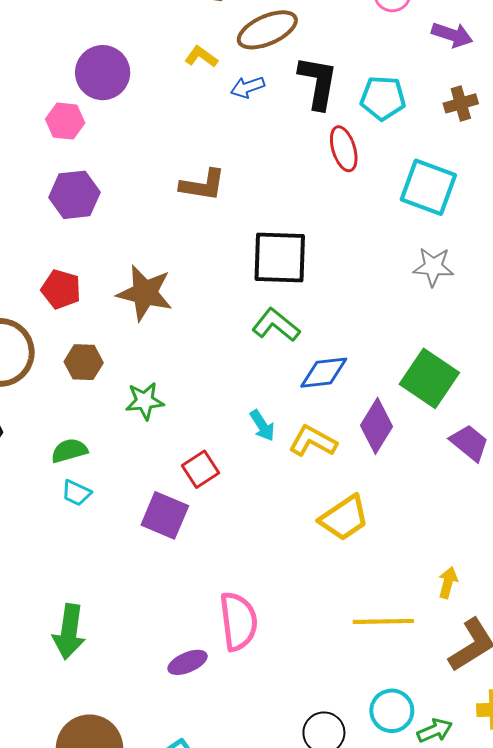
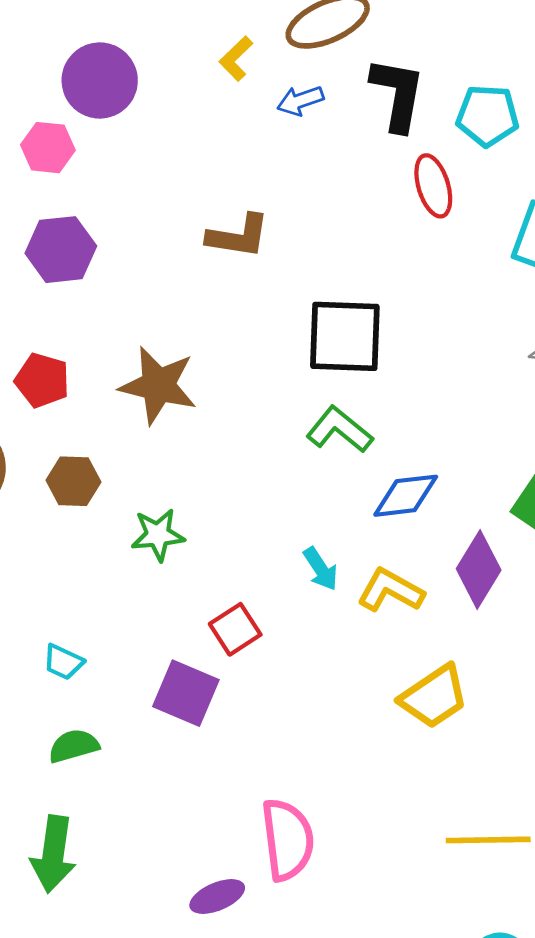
yellow L-shape: (201, 57) -> (236, 58), turned -80
green semicircle: (69, 451) -> (74, 746), moved

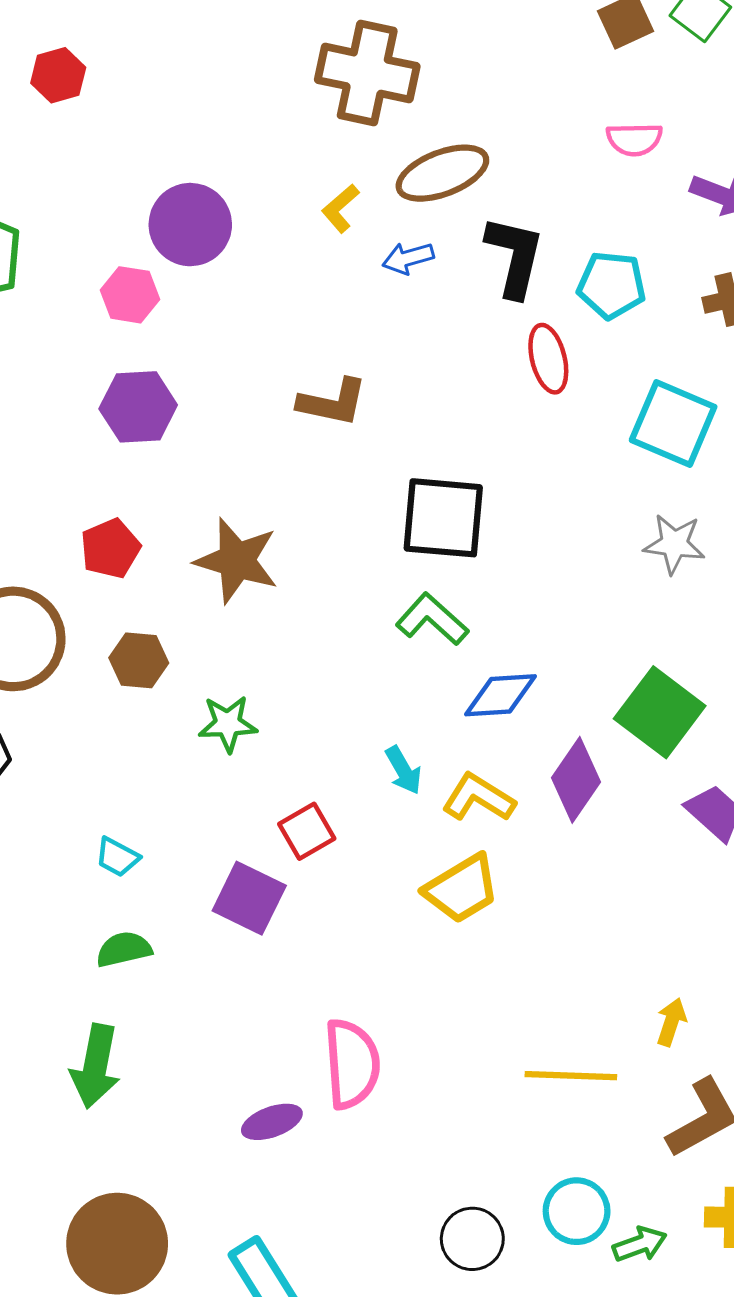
red pentagon: (42, 380) -> (110, 548), turned 30
yellow trapezoid: (434, 697) -> (462, 889), moved

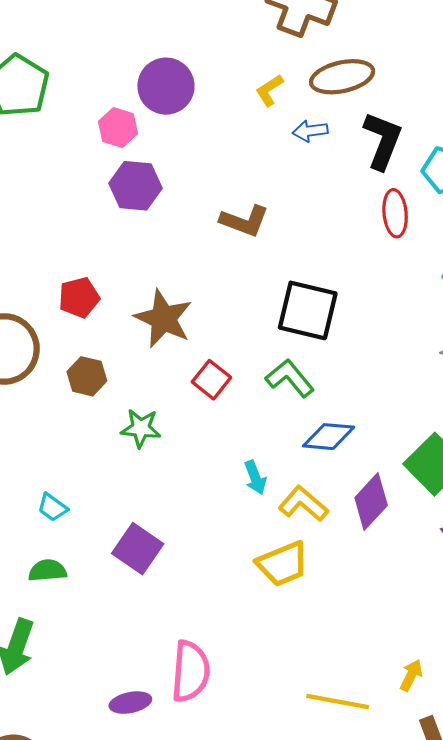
purple hexagon: (138, 407) -> (136, 186), moved
red square: (307, 831) -> (211, 380), moved, turned -30

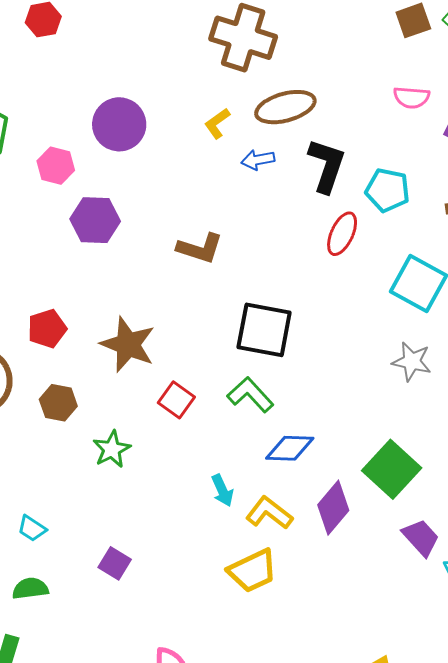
pink hexagon: (118, 128) -> (56, 166), moved
red ellipse: (395, 213) -> (342, 234), turned 33
green star: (141, 428) -> (112, 449), turned -30
purple square: (138, 549) -> (115, 563), size x0.7

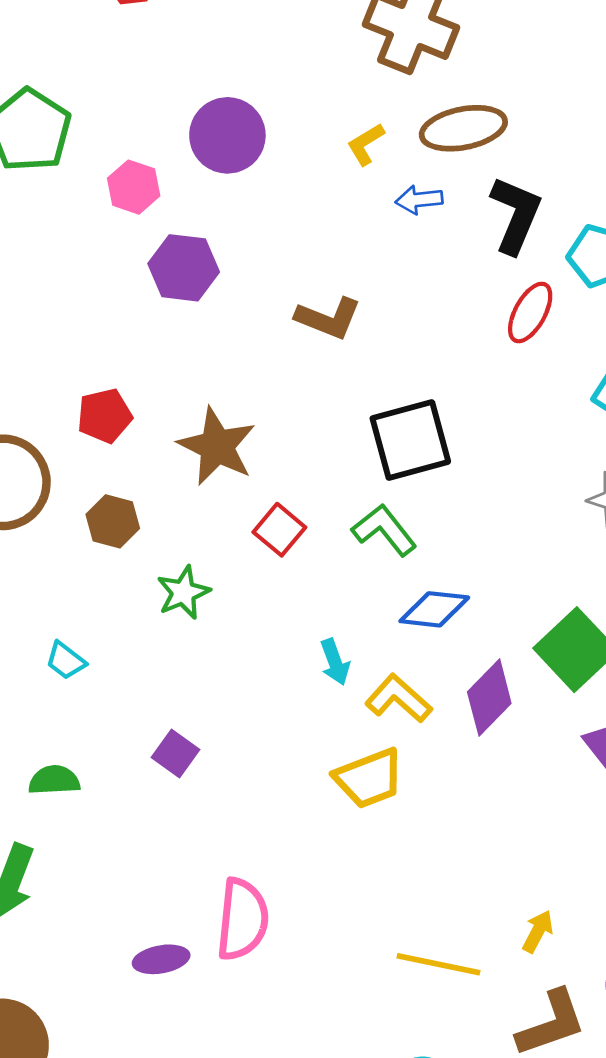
black square: (264, 330) -> (410, 440), turned -30
cyan trapezoid: (32, 528) -> (66, 661), moved

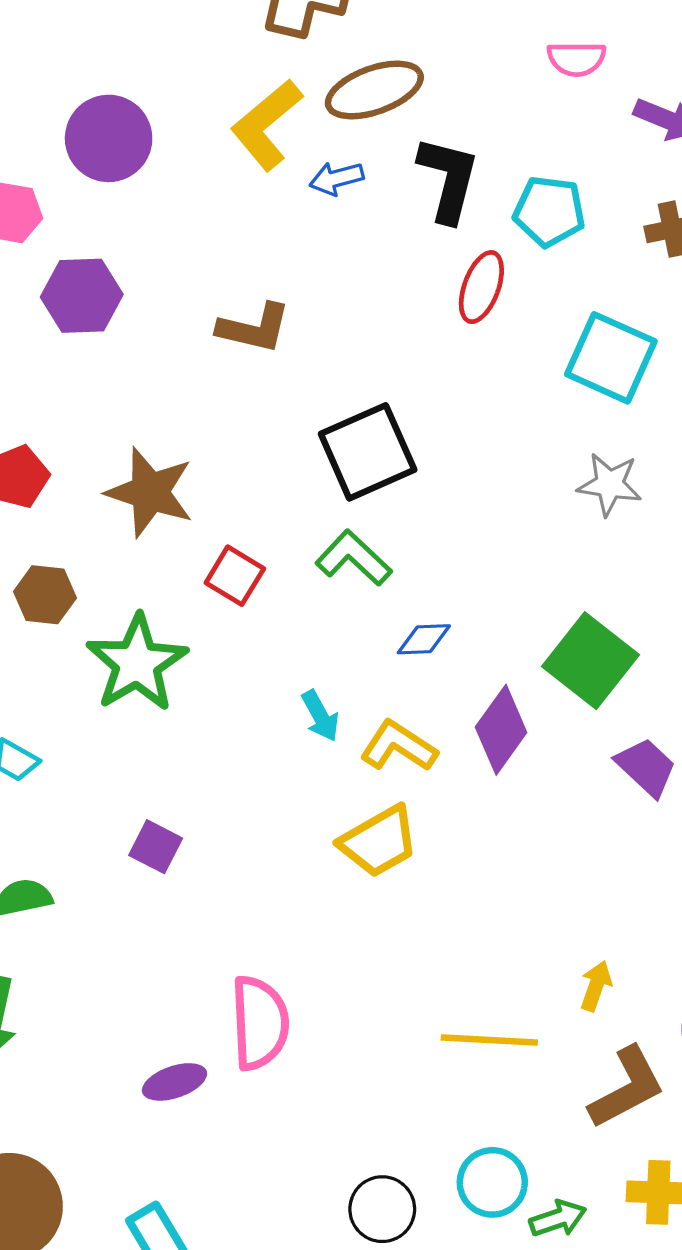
yellow L-shape: (366, 144) -> (266, 125), size x1.8
green star: (183, 593) -> (137, 663), size x1.6
blue diamond: (434, 609) -> (424, 639), size x0.7

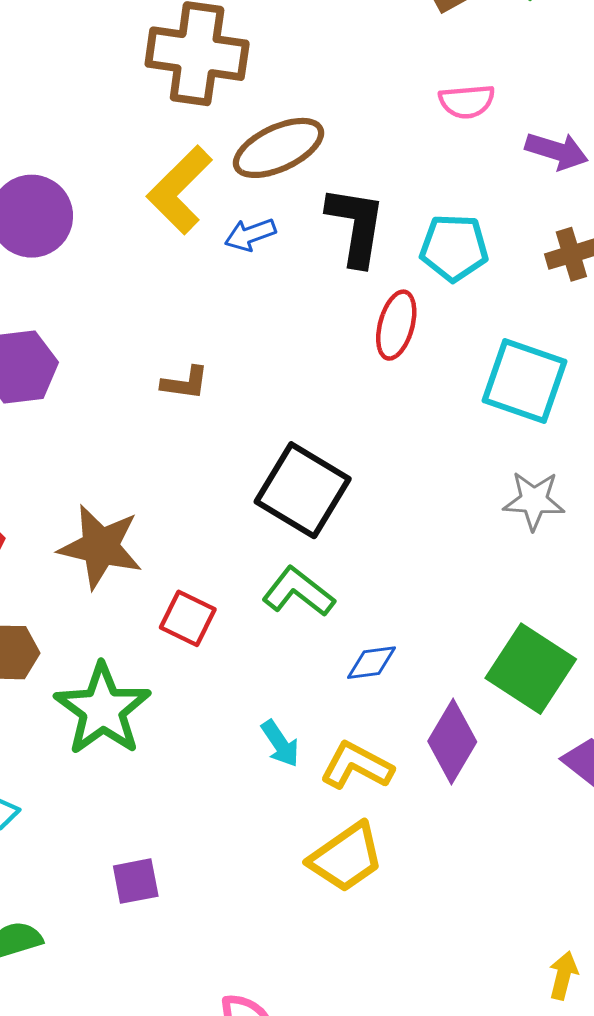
brown L-shape: (254, 328) -> (185, 383), size x0.7
black square: (368, 452) -> (303, 490), turned -30
purple square: (156, 847) -> (136, 881), turned -33

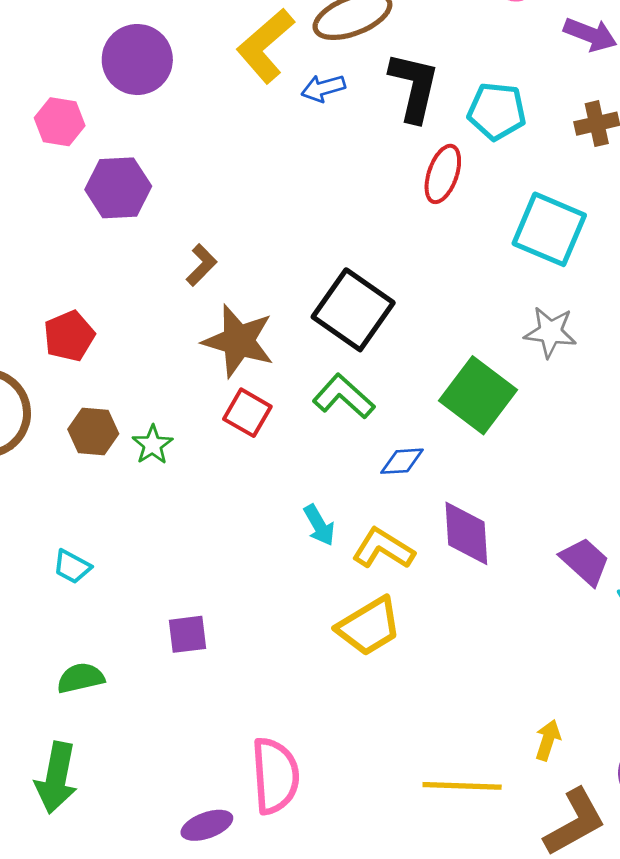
brown L-shape: (185, 383) -> (201, 265), moved, turned -57
brown star: (100, 547) -> (238, 341), moved
green square: (531, 669) -> (478, 395), moved
green star: (103, 709) -> (153, 445), moved, size x0.5
purple diamond: (452, 741) -> (466, 533), turned -38

